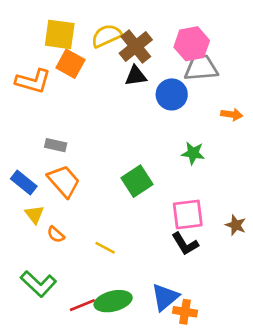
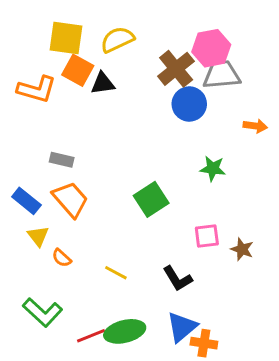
brown cross: (136, 46) -> (176, 69), moved
black triangle: (136, 76) -> (103, 83), moved
pink square: (188, 214) -> (207, 236), size x0.7
brown star: (236, 225) -> (242, 249), moved
black L-shape: (185, 244) -> (178, 279), moved

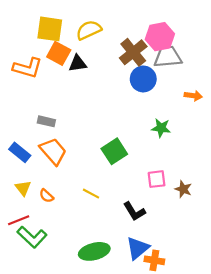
yellow triangle: (38, 236) -> (23, 188), moved
yellow line: (116, 273) -> (91, 194), moved
red line: (91, 336) -> (19, 220), moved

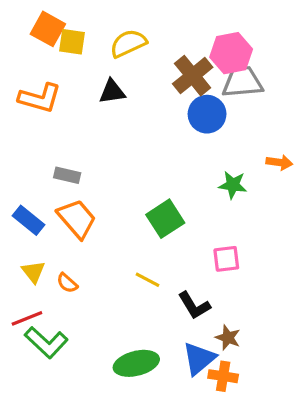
yellow square: (50, 29) -> (72, 42), size x0.7
orange square: (59, 53) -> (48, 29), moved
orange arrow: (193, 96) -> (279, 162), moved
brown star: (183, 189) -> (228, 338), moved
yellow line: (91, 194) -> (148, 280), moved

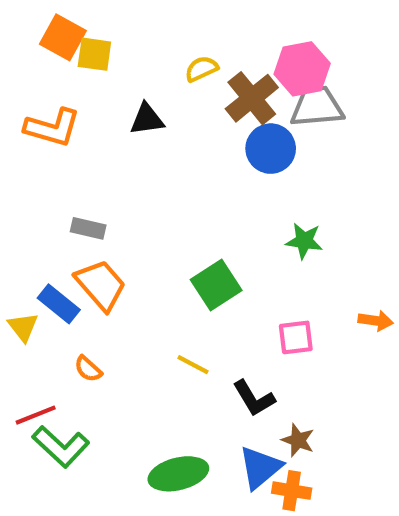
yellow semicircle: (128, 43) -> (201, 69), moved, size x0.7
orange arrow: (279, 162) -> (376, 321), moved
blue rectangle: (29, 220) -> (59, 304), moved
yellow triangle: (33, 272) -> (23, 327), moved

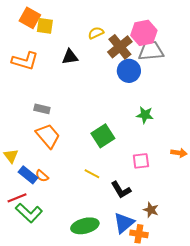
blue rectangle: (59, 304) -> (28, 175), moved
brown star: (298, 440) -> (151, 210), moved

